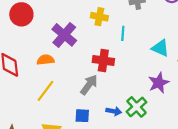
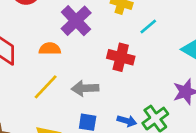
cyan line: (123, 33) -> (148, 26), turned 40
gray arrow: (89, 85) -> (85, 88), moved, turned -135

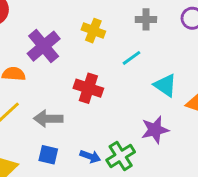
cyan line: (148, 26) -> (131, 58), moved

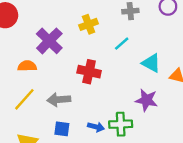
yellow cross: (93, 31) -> (89, 24), turned -36
purple star: (155, 130) -> (146, 100), turned 30
green cross: (121, 156) -> (121, 124), turned 35

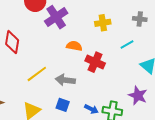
purple cross: (49, 41) -> (56, 17), moved
orange semicircle: (27, 66) -> (74, 46), moved

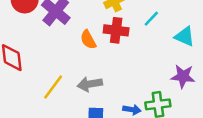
orange semicircle: (74, 46) -> (88, 40), turned -112
red cross: (95, 62) -> (116, 30), moved

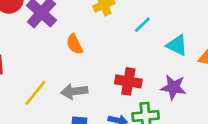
red cross: (116, 30) -> (128, 81), moved

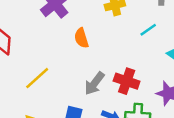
gray arrow: (74, 91) -> (94, 83), moved, turned -55

